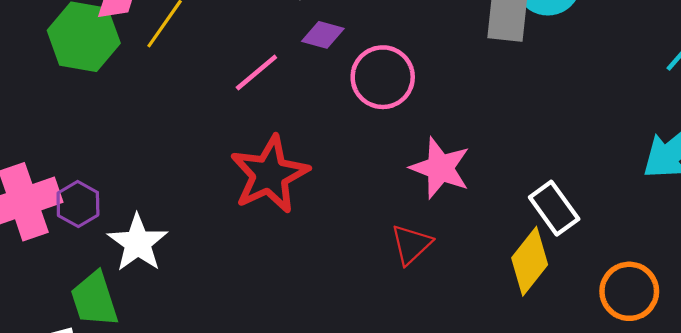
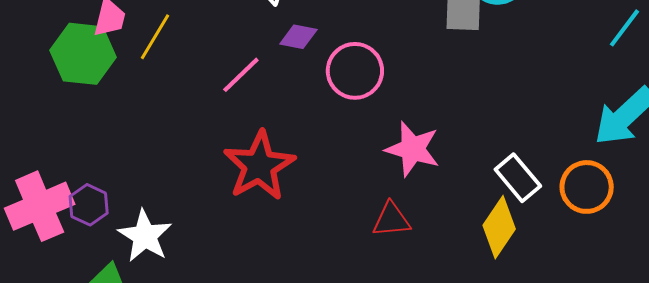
red triangle: (411, 244) -> (391, 220), turned 42
orange circle: (629, 291) -> (587, 187), moved

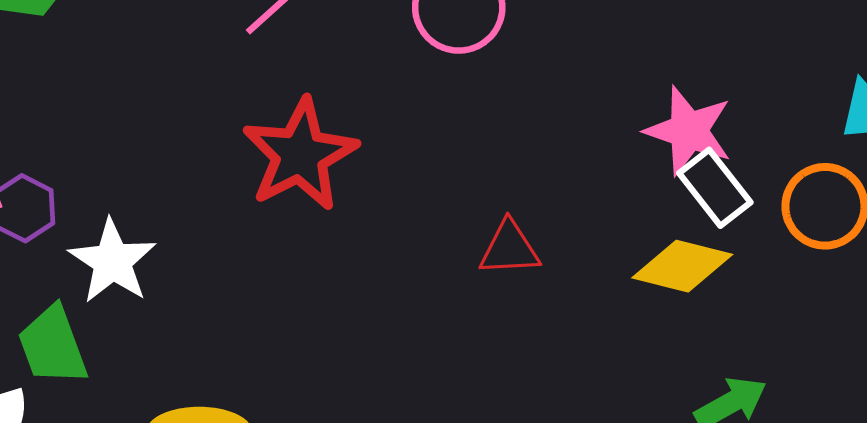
pink star: (413, 149) -> (689, 131), moved
yellow diamond: (499, 227) -> (682, 266), turned 68

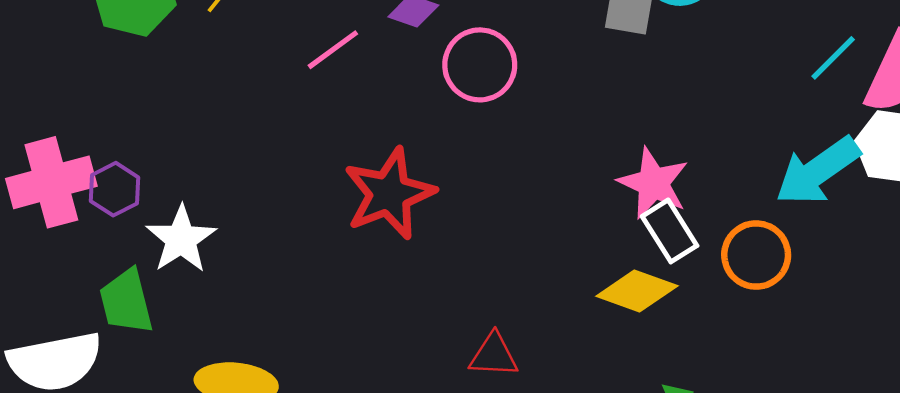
red star: (300, 155) -> (389, 194), moved
red triangle: (509, 248) -> (494, 355), moved

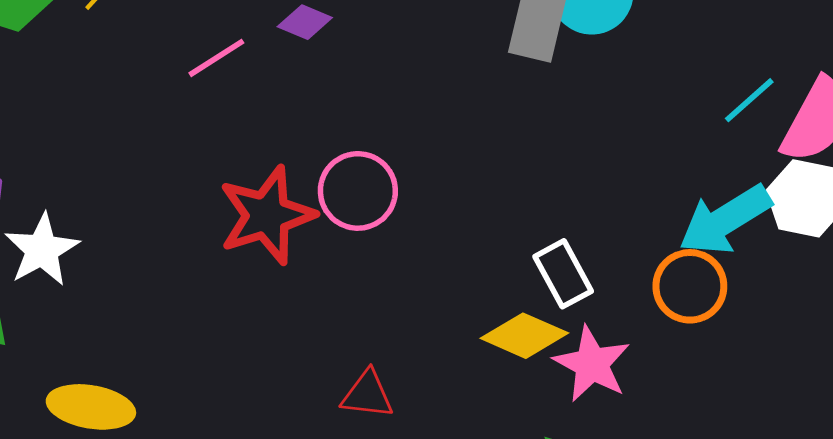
pink circle: (480, 65) -> (358, 191), moved
pink star: (653, 183) -> (592, 364), moved
orange circle: (756, 255) -> (690, 286), moved

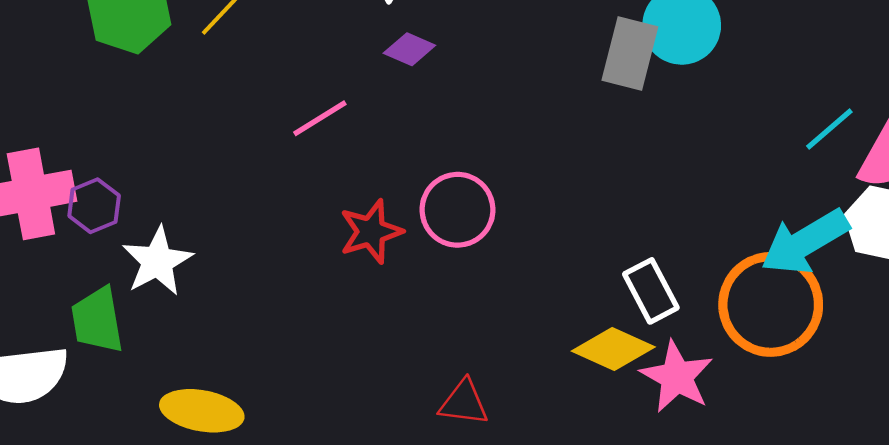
pink line: (216, 58) -> (320, 118), moved
red star: (267, 215) -> (371, 232), size x0.7
orange circle: (690, 286) -> (771, 304), size x1.5

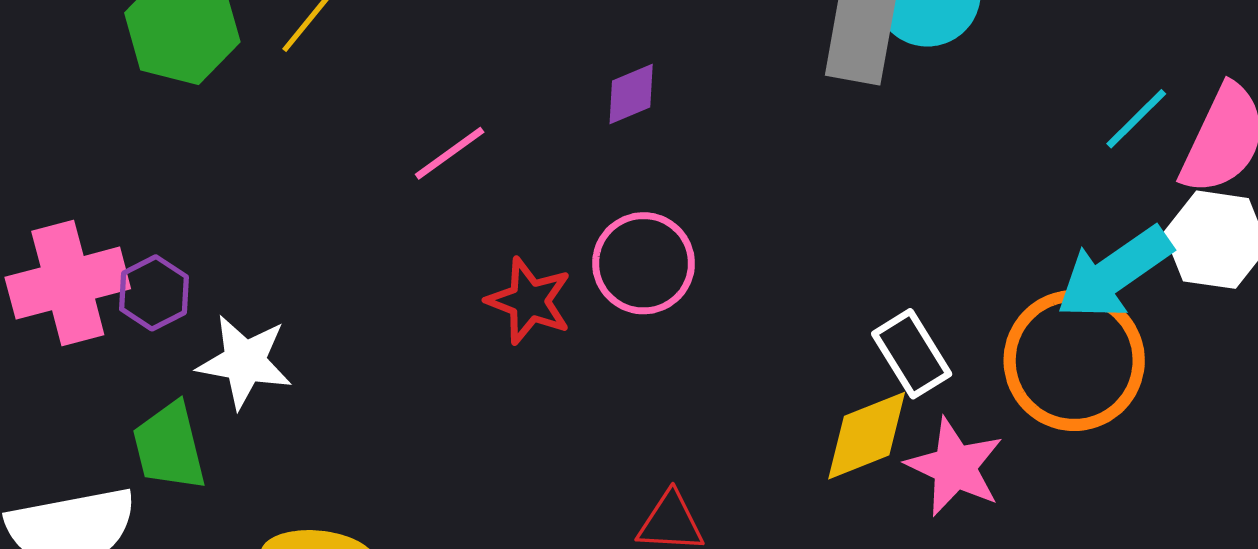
purple diamond: (409, 49) -> (631, 94), moved, turned -42
red star: (371, 232) -> (529, 301), turned -30
white star: (157, 261) -> (245, 362), turned -30
yellow diamond: (613, 349) -> (867, 436), turned -42

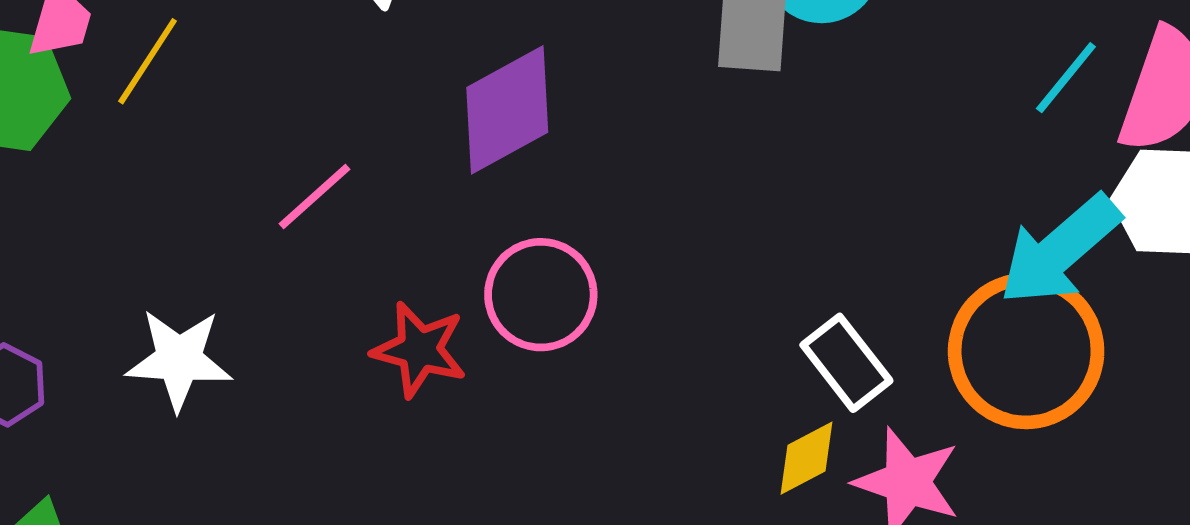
purple diamond: (631, 94) -> (507, 110), size x1.8
white star: (245, 362) -> (179, 360), moved
yellow diamond: (867, 436) -> (807, 458), size x0.7

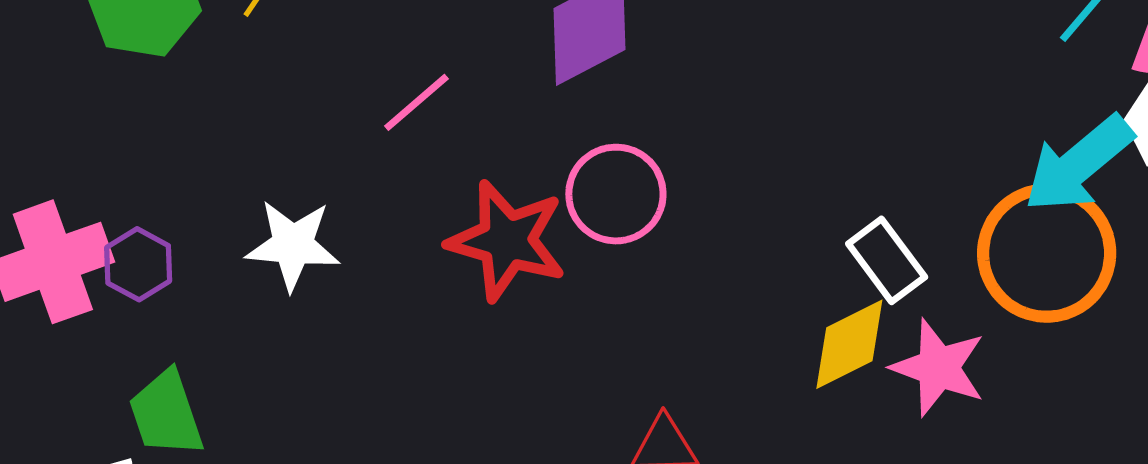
red star: (419, 350) -> (507, 241), size x1.4
yellow diamond: (807, 458) -> (849, 344), size x1.4

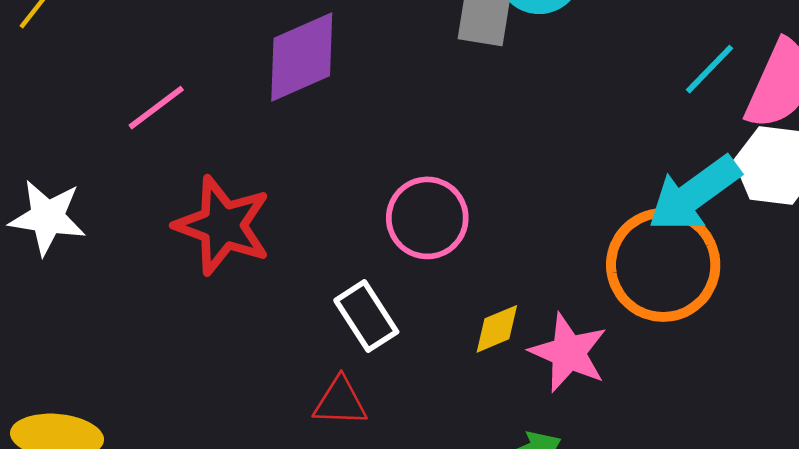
pink circle: (616, 194) -> (427, 218), moved
white rectangle: (887, 260) -> (366, 316), moved
yellow diamond: (849, 344) -> (497, 329), size x0.7

